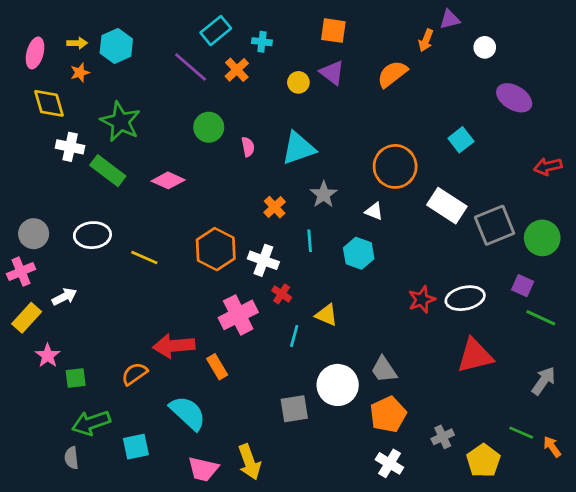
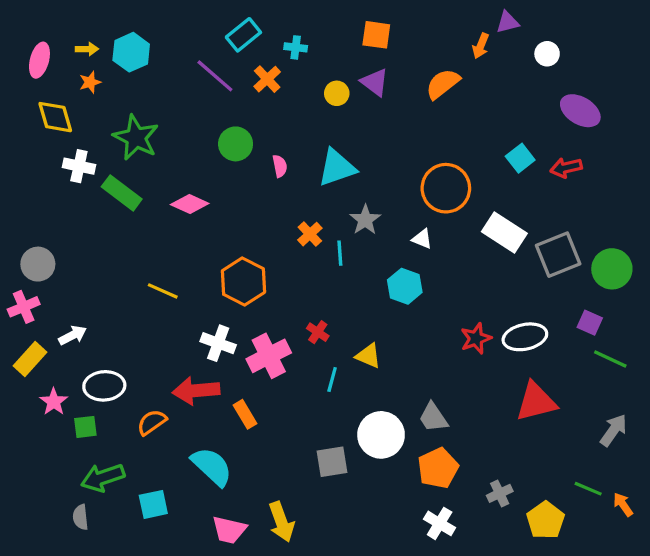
red arrow: (548, 166) -> (566, 168), moved
white ellipse: (92, 235) -> (104, 386), moved
cyan line: (310, 241) -> (340, 253), moved
white cross: (263, 260) -> (218, 343), moved

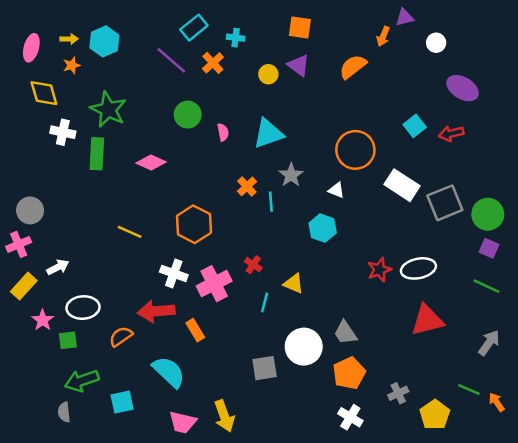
green rectangle: (122, 193) -> (97, 154), turned 56
purple square: (590, 323) -> (489, 248), moved

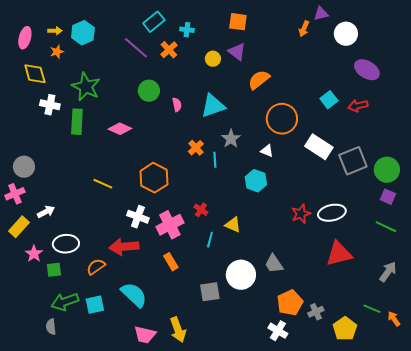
white circle: (436, 43) -> (346, 34), size x1.5
orange semicircle: (353, 67) -> (259, 80), moved
orange rectangle: (195, 330) -> (171, 262), moved
orange pentagon: (349, 373) -> (290, 303), moved
cyan square: (122, 402) -> (95, 305), moved

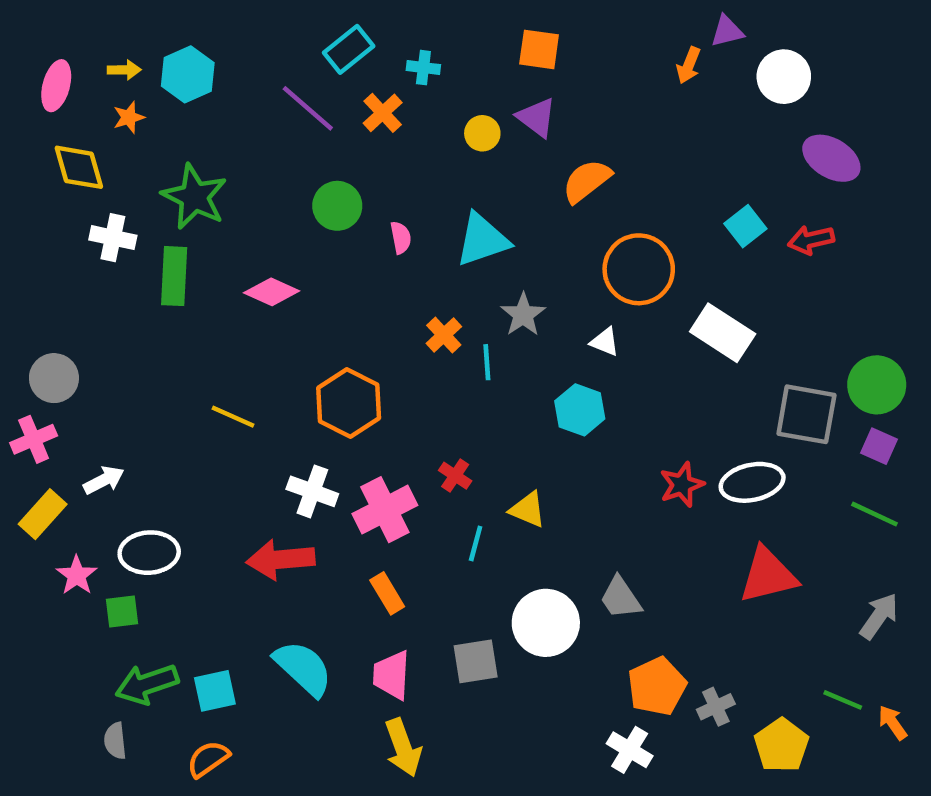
gray square: (353, 161) -> (806, 414), moved, turned 32
orange semicircle: (96, 267) -> (208, 759), moved
pink trapezoid: (145, 335) -> (392, 675), moved, turned 80

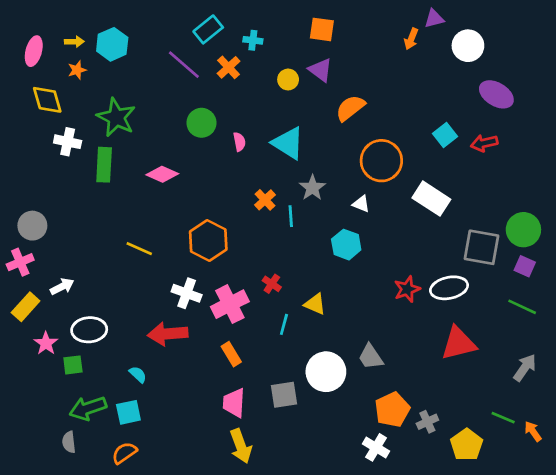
cyan triangle: (482, 240) -> (288, 143), turned 51
cyan semicircle: (303, 668) -> (138, 374), moved, size x0.5

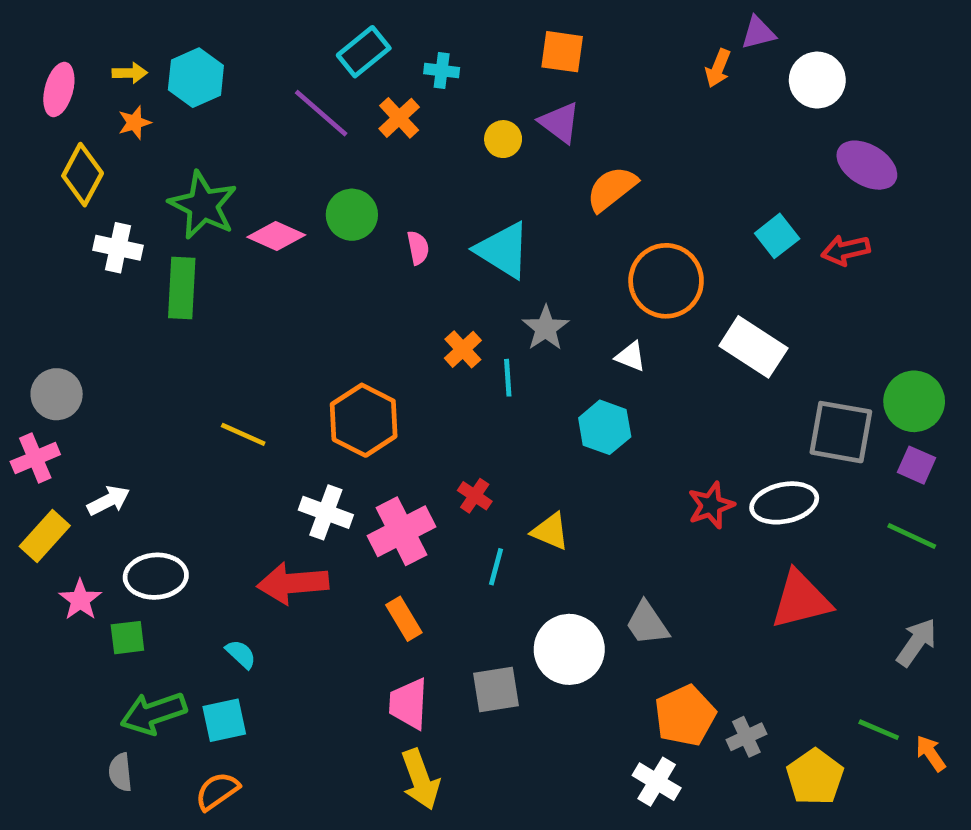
yellow diamond: (47, 100) -> (83, 175), turned 44
pink diamond: (162, 174) -> (276, 236), moved

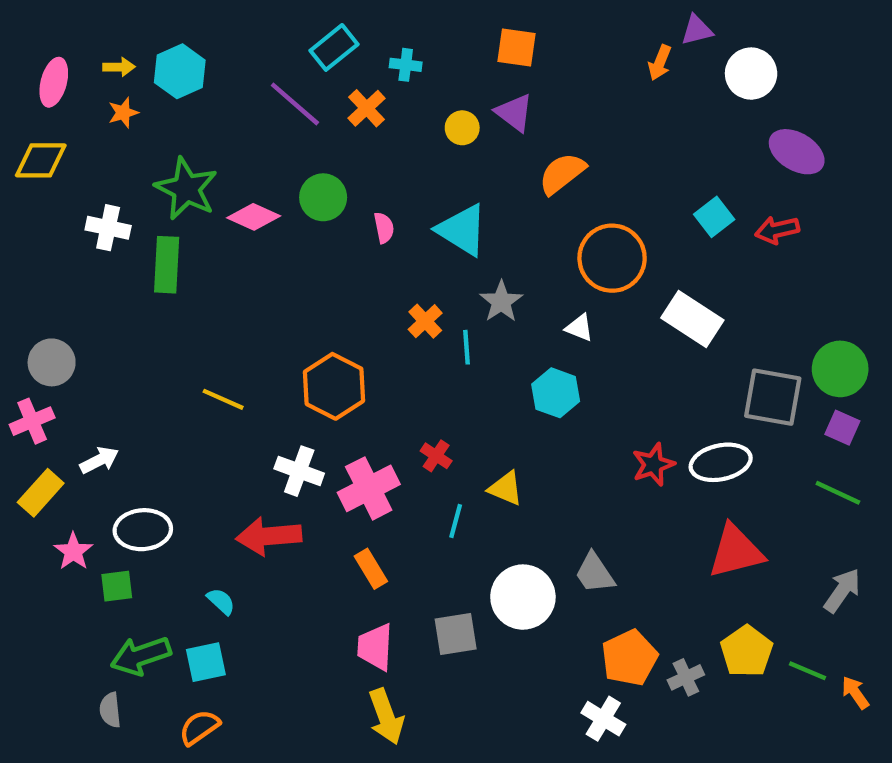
yellow diamond: (83, 175) -> (41, 160), moved, turned 62
yellow pentagon: (815, 777) -> (747, 651), moved

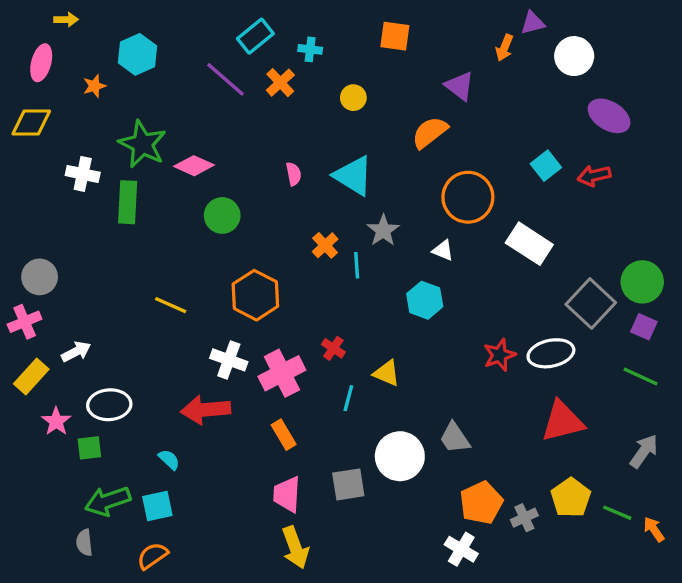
yellow arrow: (119, 67) -> (66, 20), moved
purple triangle: (514, 113) -> (460, 86), moved
green circle: (323, 197) -> (222, 215), moved
gray square: (773, 397) -> (591, 303), turned 33

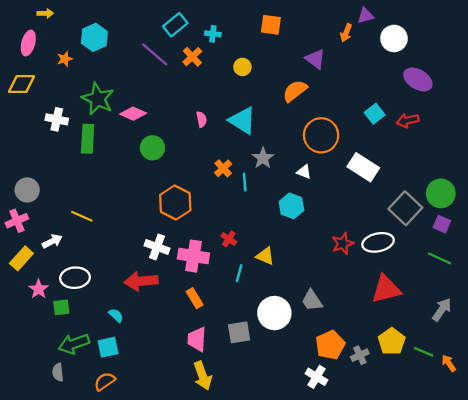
yellow line: (171, 305) -> (82, 216), moved
pink cross: (282, 373) -> (193, 256), turned 36

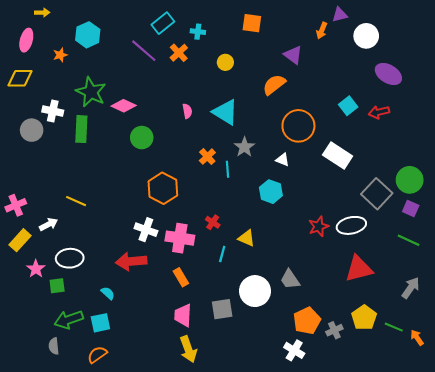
gray circle: (27, 190) -> (32, 130), moved

